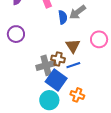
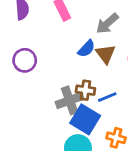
blue semicircle: (63, 17) -> (86, 49), moved, turned 56
brown triangle: (73, 46) -> (106, 54), moved

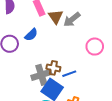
blue semicircle: (86, 49) -> (31, 35), moved
brown triangle: (106, 54) -> (56, 17), moved

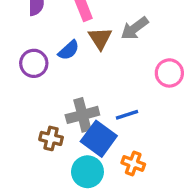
brown triangle: (56, 17) -> (100, 38), moved
brown cross: (53, 68) -> (51, 138), moved

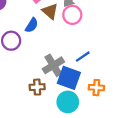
pink circle: (169, 73) -> (72, 15), moved

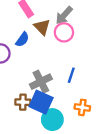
blue line: (83, 57) -> (71, 75), turned -42
blue square: (69, 78) -> (41, 102), moved

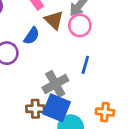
blue line: (71, 75) -> (85, 65), moved

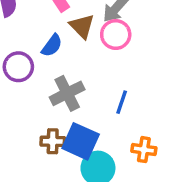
blue line: (85, 65) -> (122, 102), moved
gray cross: (55, 84) -> (67, 93), moved

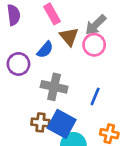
gray cross: (67, 93) -> (54, 87), turned 35

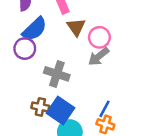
gray arrow: (96, 25) -> (99, 57), moved
blue semicircle: (45, 50) -> (35, 29), moved, size x1.5
blue line: (95, 96) -> (105, 109), moved

